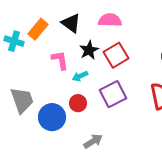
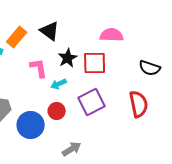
pink semicircle: (110, 20) -> (112, 35), moved
red square: (116, 55) -> (95, 63), turned 30

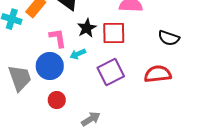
red semicircle: (139, 104) -> (158, 74), turned -84
red circle: (57, 111) -> (57, 100), moved
blue circle: (31, 125) -> (50, 66), moved

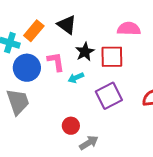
blue circle: (50, 66) -> (27, 68), moved
red circle: (57, 100) -> (71, 126), moved

